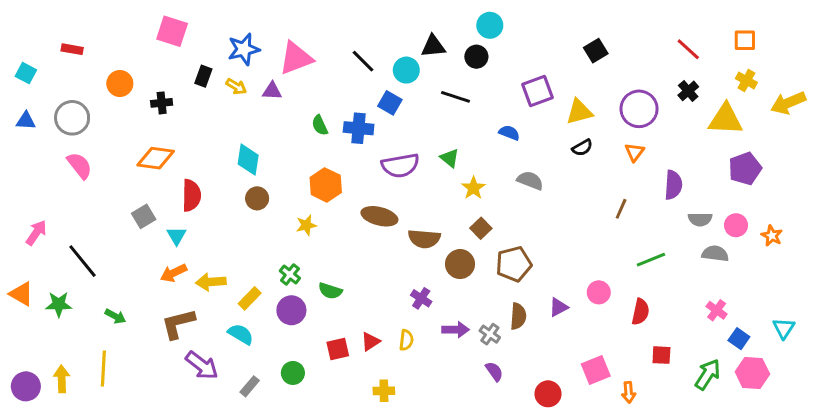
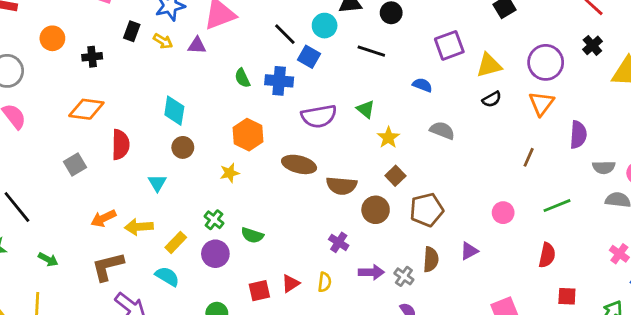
black line: (363, 61) -> (285, 34), moved
orange triangle: (635, 152) -> (541, 103), size x1.4
cyan triangle: (177, 236) -> (157, 183), moved
pink circle: (599, 292) -> (503, 213), moved

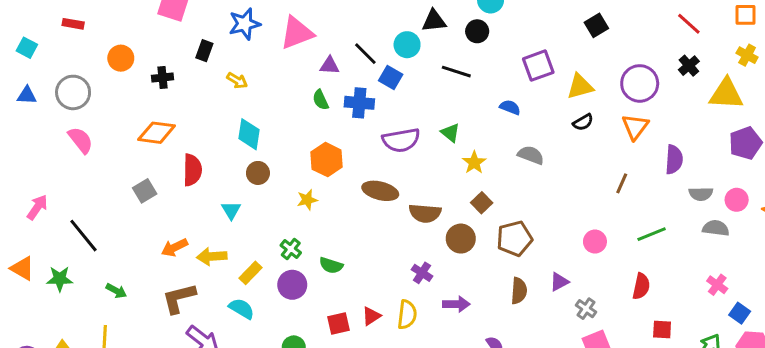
yellow arrow: (163, 41) -> (237, 80), moved
purple triangle: (197, 45) -> (330, 66), moved
gray cross: (404, 276) -> (586, 309), moved
yellow semicircle: (325, 282) -> (407, 315), size x1.4

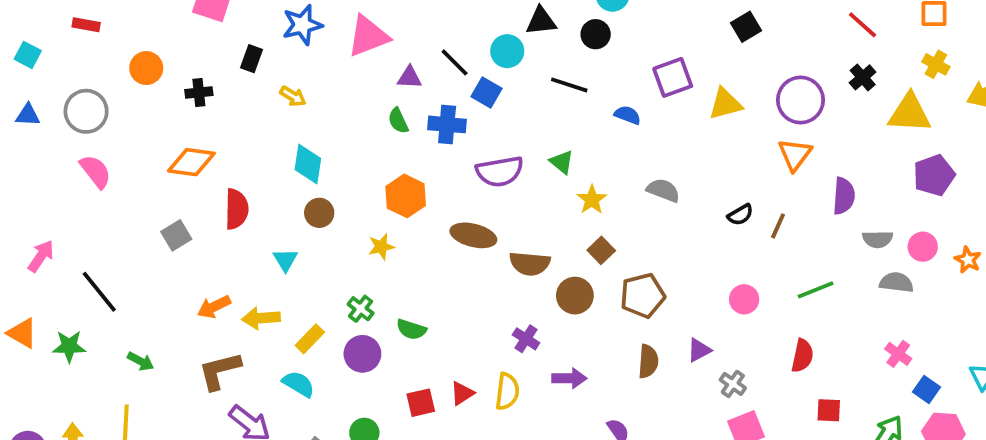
blue semicircle: (510, 107) -> (628, 115), moved
black semicircle: (583, 122) -> (740, 215), moved

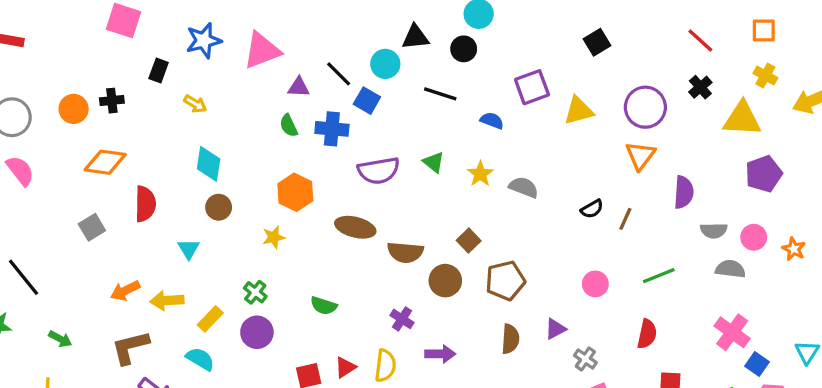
orange circle: (146, 68) -> (74, 109), moved
yellow star: (592, 200) -> (480, 174), moved
green semicircle: (411, 329) -> (324, 306), moved
pink cross: (898, 354) -> (732, 332), size x1.5

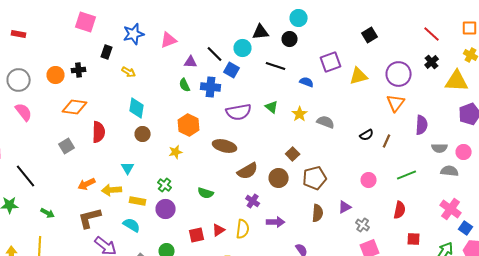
pink triangle: (262, 51) -> (169, 40), size x0.7
cyan triangle: (189, 249) -> (128, 168), moved
brown semicircle: (405, 252) -> (248, 171), moved, turned -35
yellow rectangle: (210, 319) -> (138, 201), turned 56

